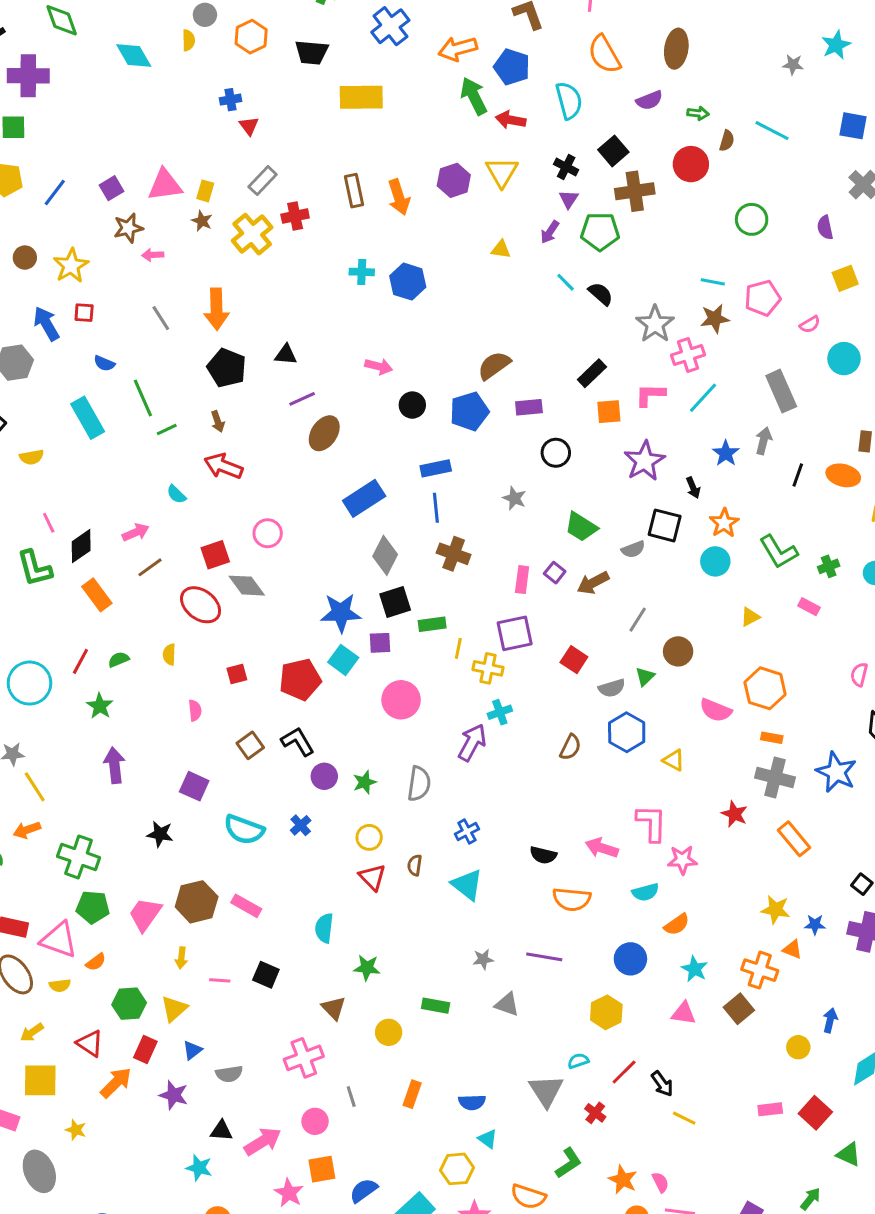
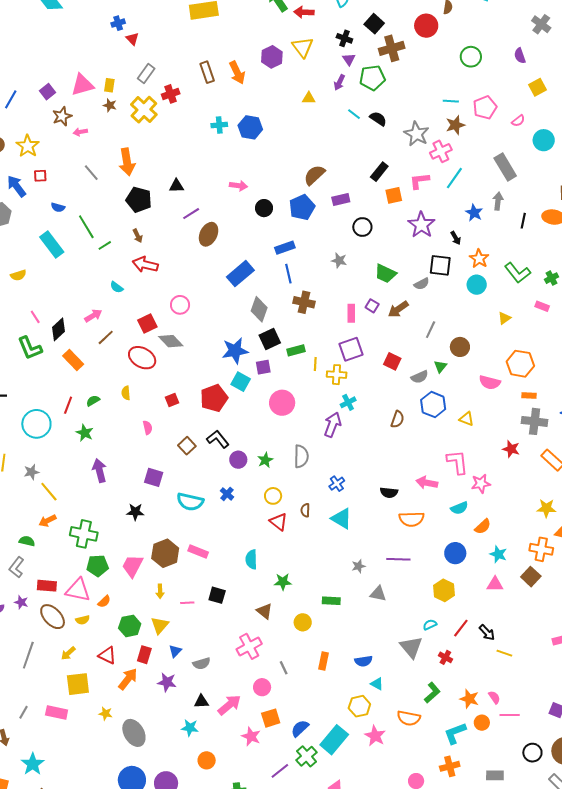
gray ellipse: (39, 1171) -> (134, 733), moved

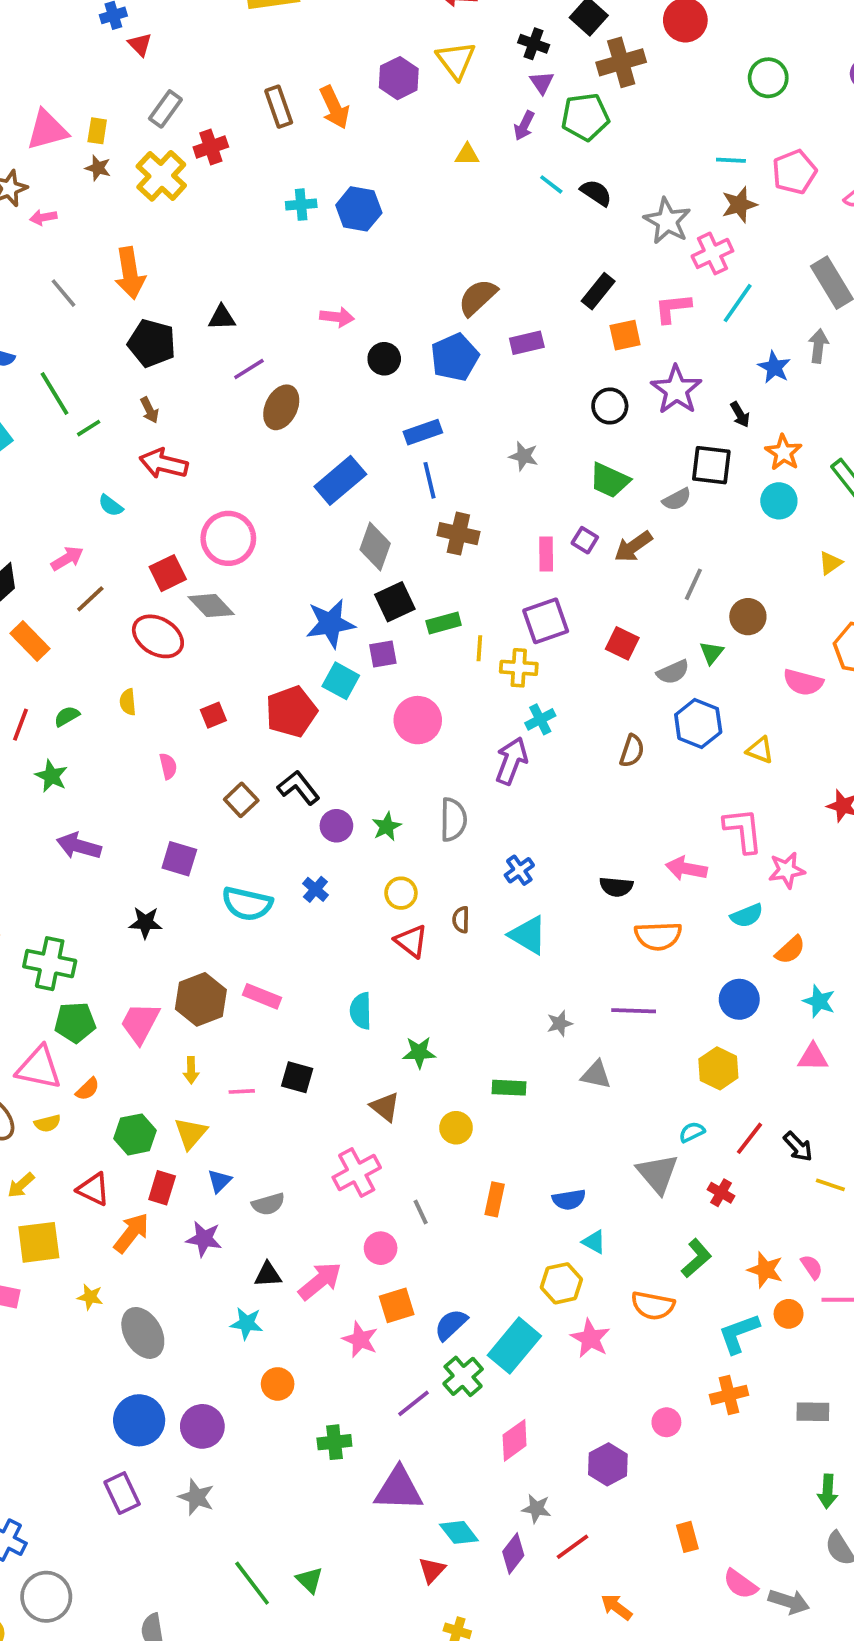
black circle: (362, 227) -> (610, 406), moved
pink circle: (180, 305) -> (228, 538), size x1.5
purple arrow: (99, 471) -> (79, 846), turned -60

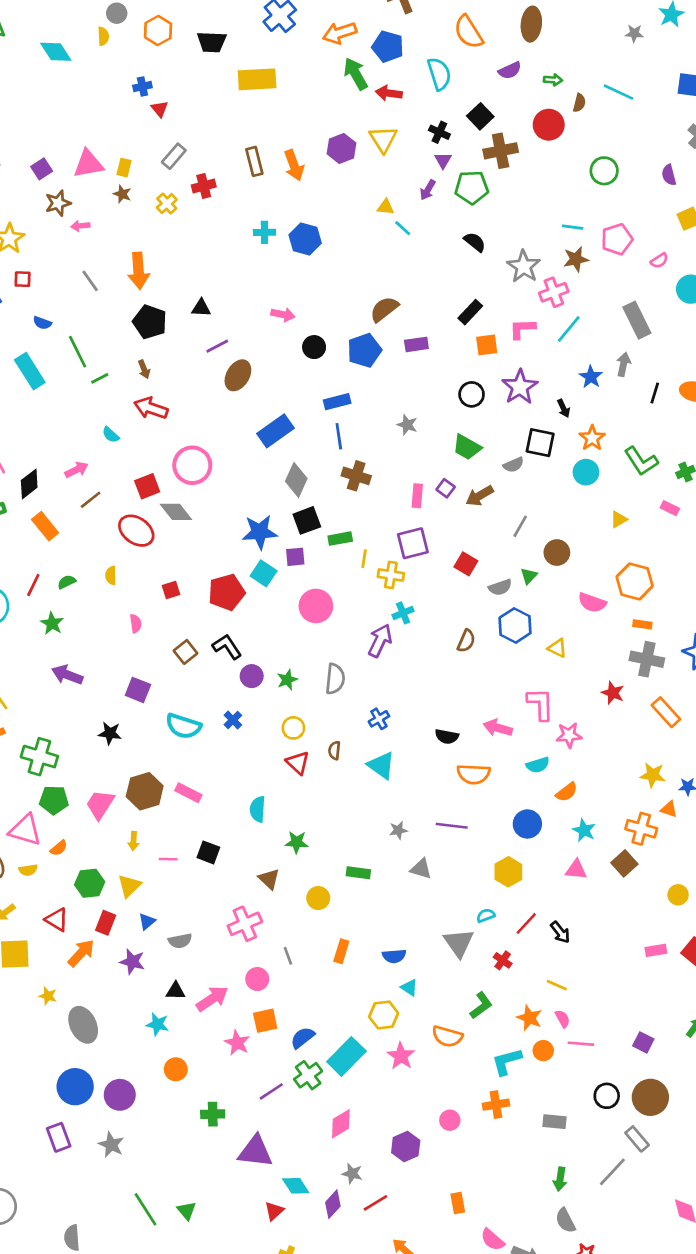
yellow cross: (161, 176) -> (167, 204), size x0.6
cyan line: (551, 184) -> (403, 228), moved
yellow line: (830, 1185) -> (557, 985), moved

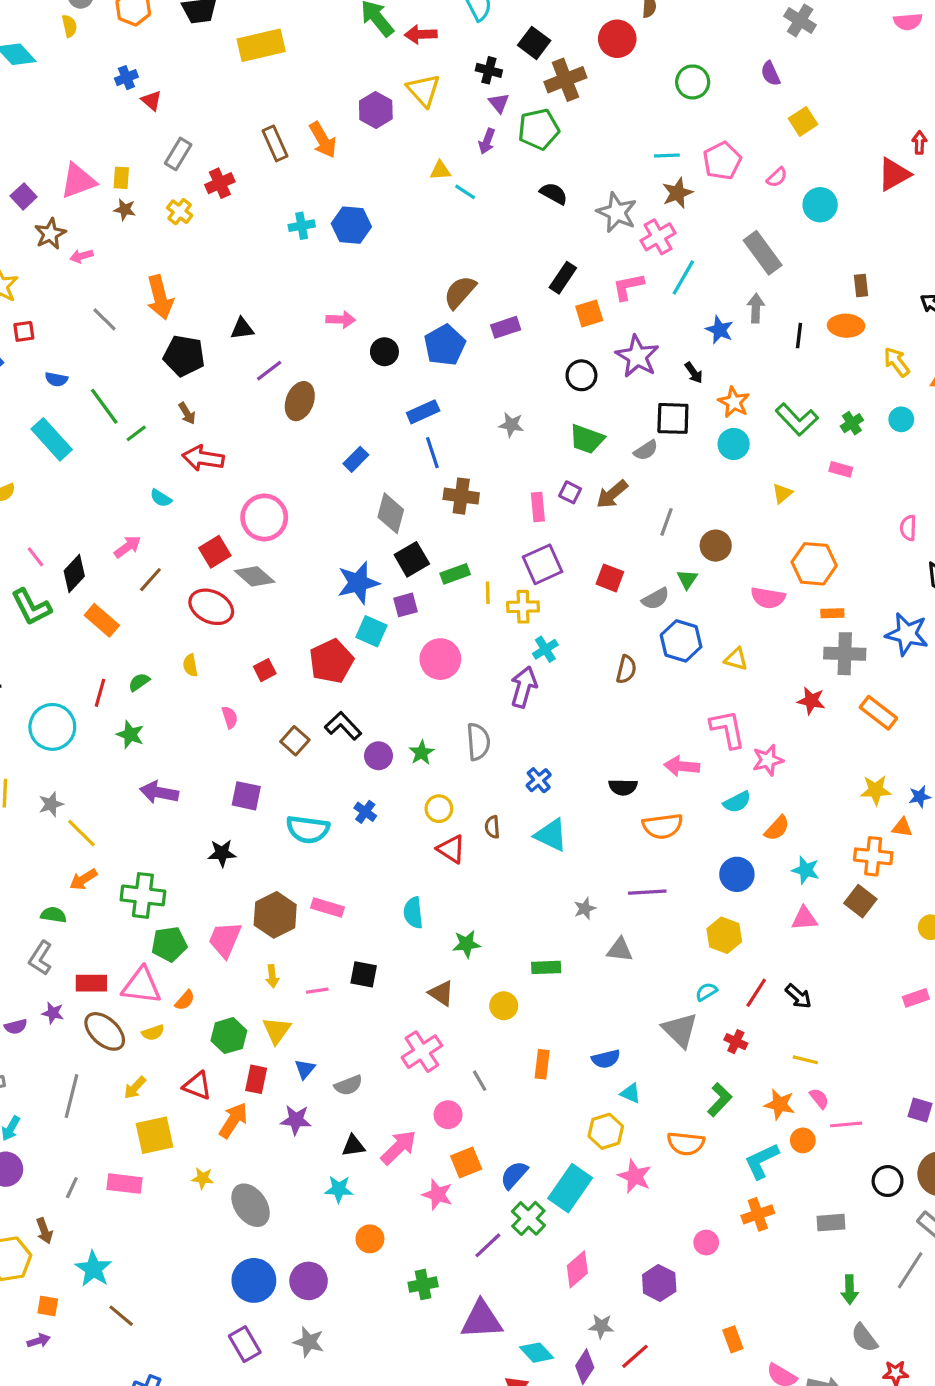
blue rectangle: (275, 431) -> (356, 459), size x0.6

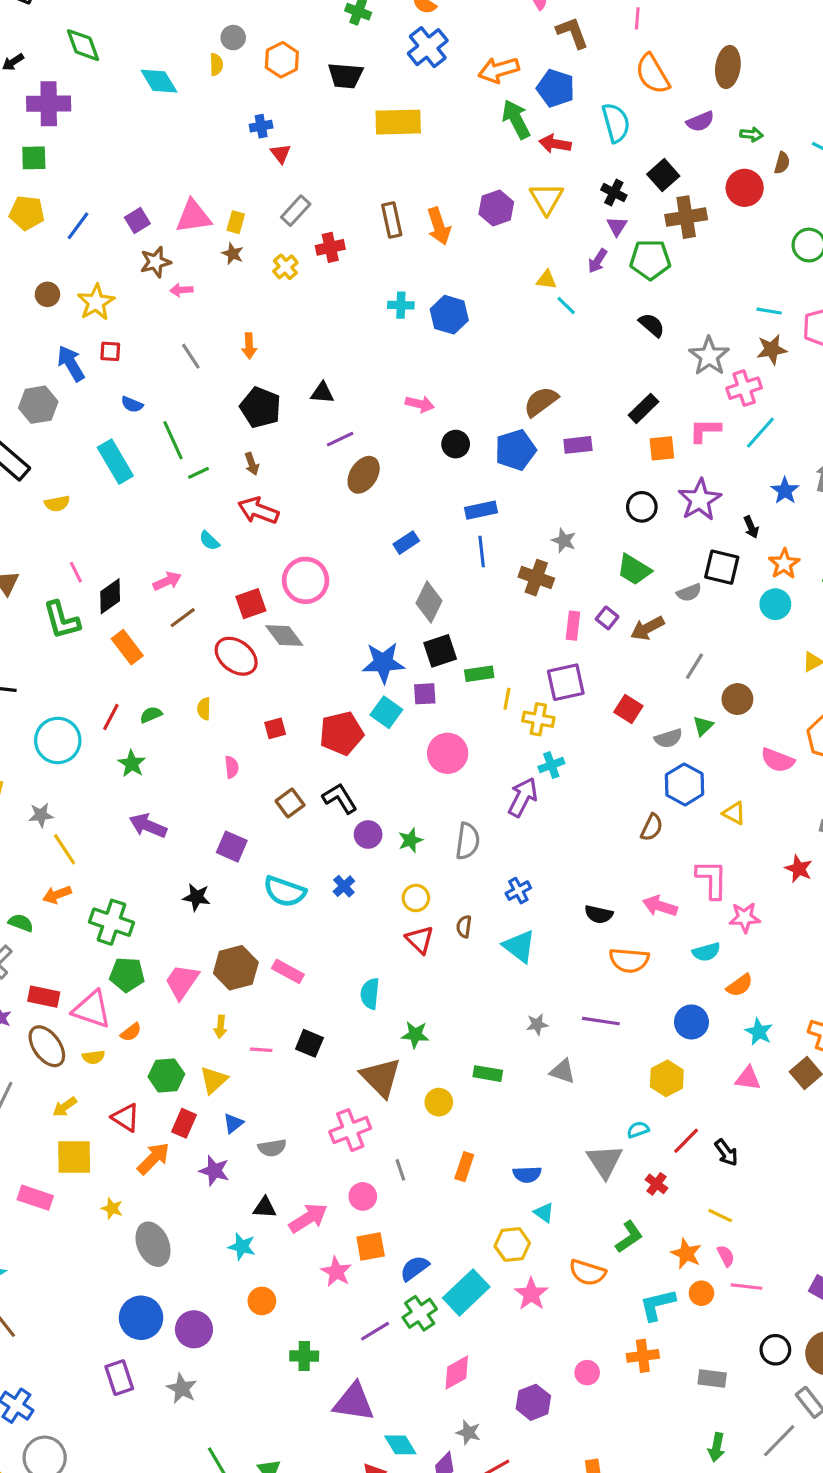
orange arrow: (160, 297) -> (249, 346), size x0.6
brown cross: (461, 496) -> (536, 578), moved
brown semicircle: (626, 669) -> (652, 827), moved
brown triangle: (441, 993) -> (381, 1077), size x1.6

